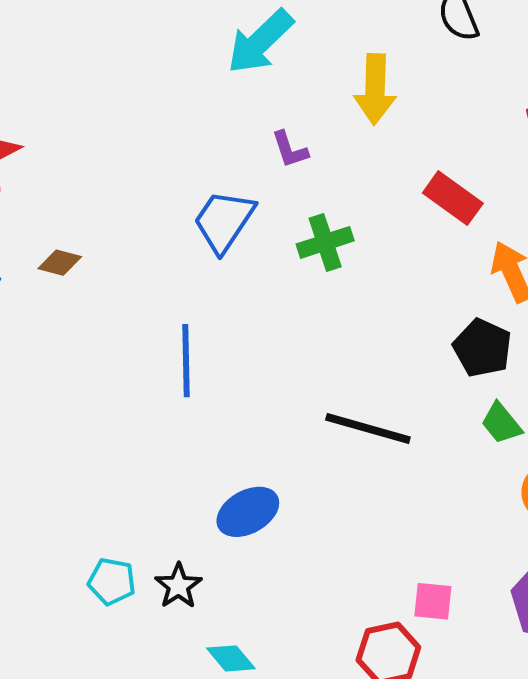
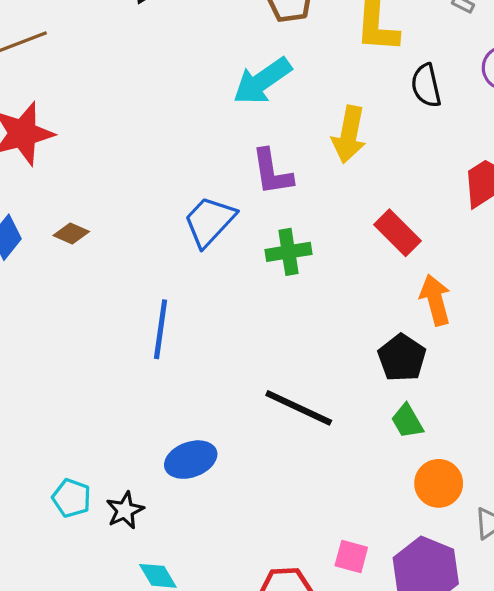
purple L-shape: (290, 149) -> (272, 172), size x1.5
pink square: (433, 601) -> (351, 557), moved

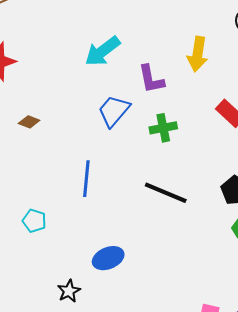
cyan arrow: (262, 81) -> (102, 51), moved
black line: (299, 408) -> (166, 193), moved
cyan pentagon: (72, 498) -> (34, 221), moved

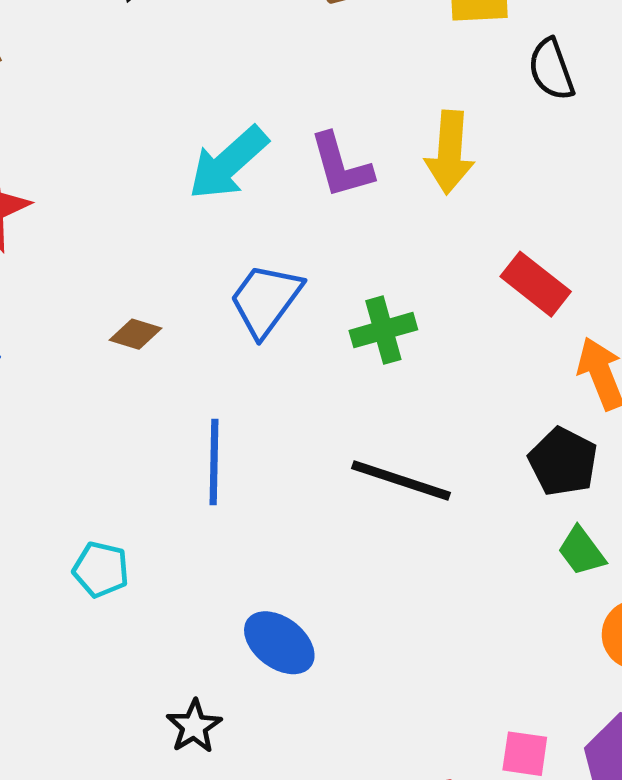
purple L-shape: (151, 79) -> (341, 166), moved
brown diamond: (29, 122) -> (136, 334), moved
blue ellipse: (108, 258) -> (279, 643), turned 64

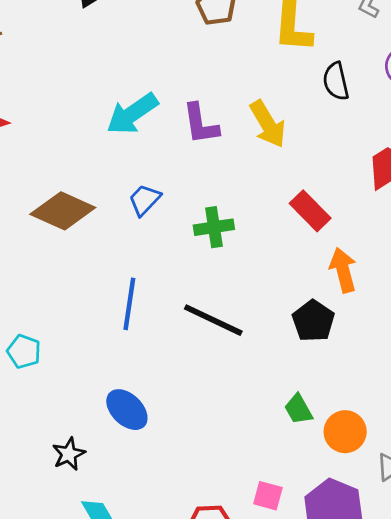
yellow arrow: (450, 152) -> (268, 124), turned -42
blue trapezoid: (266, 300) -> (145, 200), size x0.7
brown diamond: (136, 334) -> (63, 211), size x2.0
blue line: (214, 462) -> (129, 304), moved
green trapezoid: (582, 551) -> (298, 409), moved

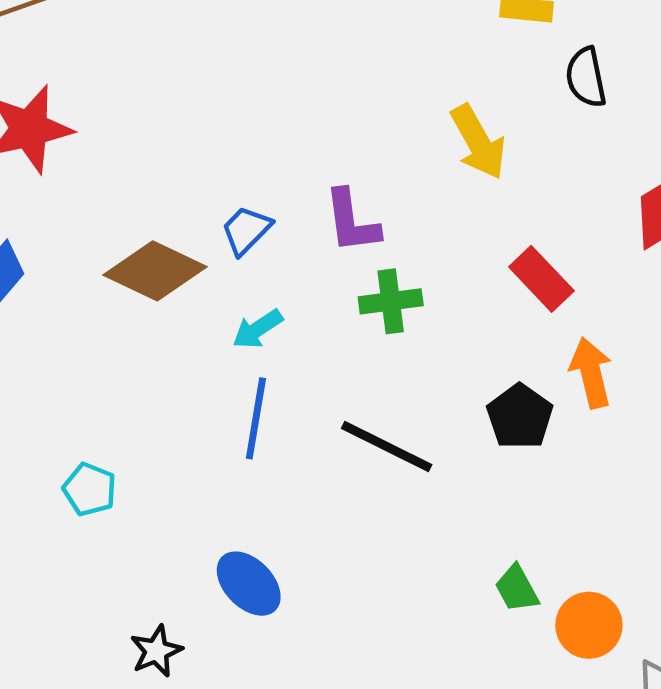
cyan arrow: (132, 114) -> (258, 329), moved, size x0.6
purple L-shape: (201, 124) -> (352, 221), moved
blue trapezoid: (145, 200) -> (246, 230), moved
black pentagon: (313, 321) -> (520, 417), moved

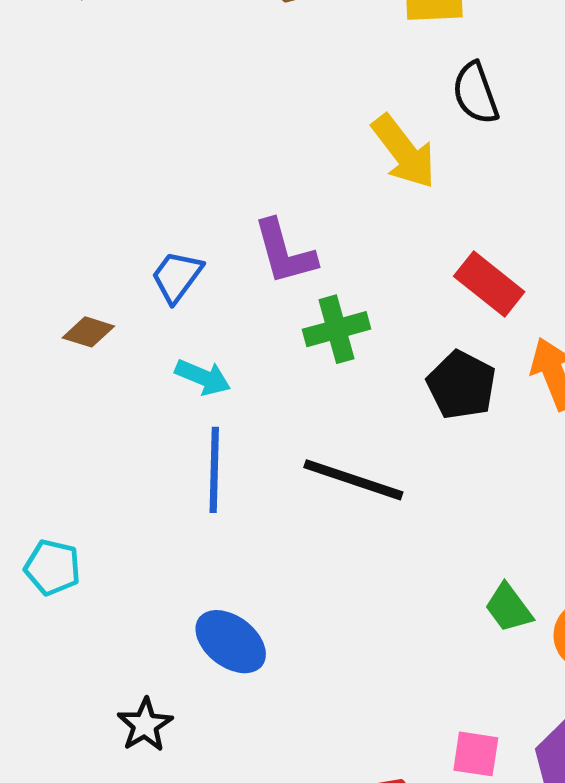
black semicircle: (586, 77) -> (475, 93), moved
brown diamond: (155, 271) -> (88, 332), size x0.5
cyan arrow: (258, 329) -> (203, 377), turned -116
black pentagon: (520, 417) -> (461, 385), moved

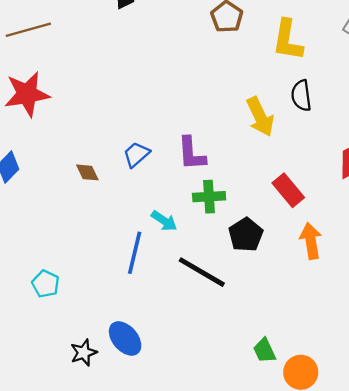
brown diamond: (88, 332) -> (87, 172), turned 35
cyan arrow: (203, 377) -> (164, 221), moved
black pentagon: (461, 385) -> (246, 235), moved
black star: (145, 725) -> (84, 353), moved

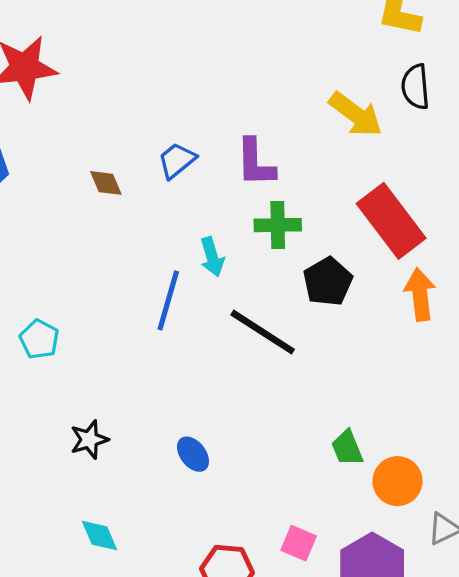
yellow arrow: (260, 117) -> (356, 114), turned -30
red rectangle: (288, 190) -> (391, 221), size x1.5
cyan arrow: (164, 221) -> (212, 257), turned 36
blue ellipse: (125, 338) -> (193, 454), moved, size x0.7

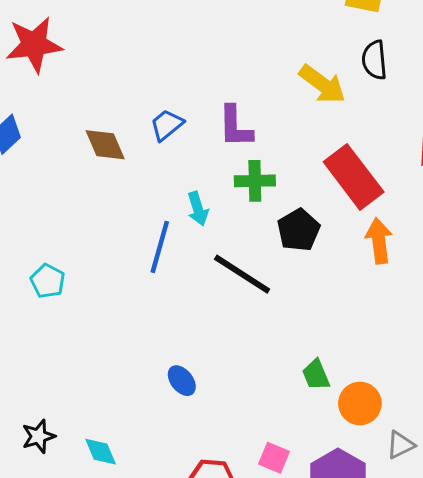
brown diamond: (106, 183) -> (105, 145), size x1.4
black star: (89, 440) -> (39, 436), moved

